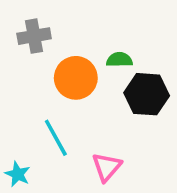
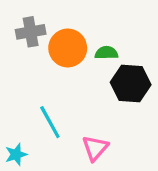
orange circle: (76, 78) -> (68, 48), moved
cyan star: (18, 174) -> (16, 154), turned 30

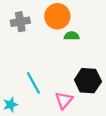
orange circle: (68, 48) -> (57, 16), moved
black hexagon: (131, 83) -> (88, 81), moved

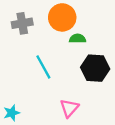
black hexagon: (88, 81) -> (95, 68), moved
cyan line: (33, 83) -> (43, 67), moved

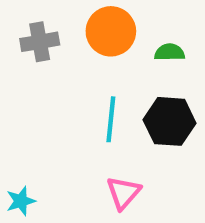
green semicircle: (78, 39) -> (170, 52), moved
cyan line: (43, 67) -> (111, 119), moved, turned 35

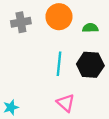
pink triangle: (123, 193) -> (66, 103), turned -30

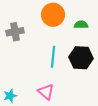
gray cross: (21, 22) -> (15, 32), moved
pink triangle: (66, 103) -> (46, 92), moved

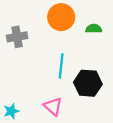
black hexagon: (81, 58) -> (88, 83), moved

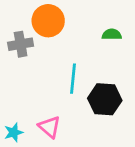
orange circle: (61, 17) -> (48, 21), moved
pink triangle: (53, 106) -> (50, 127), moved

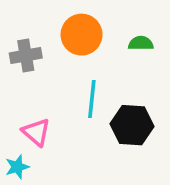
orange circle: (48, 21) -> (82, 35), moved
pink triangle: (50, 127) -> (36, 132), moved

